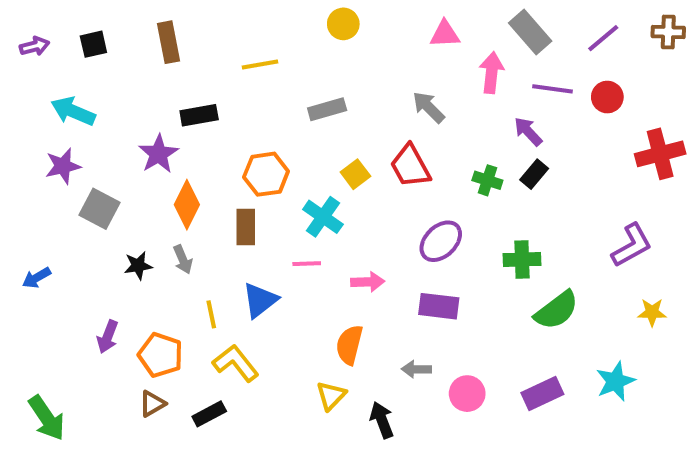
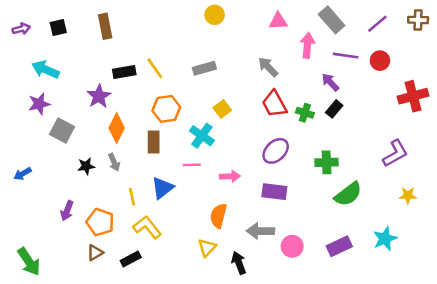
yellow line: (260, 65) -> (155, 68), moved, turned 65
red trapezoid: (410, 166) -> (274, 104), moved
gray arrow: (416, 369) -> (260, 231), size x1.5

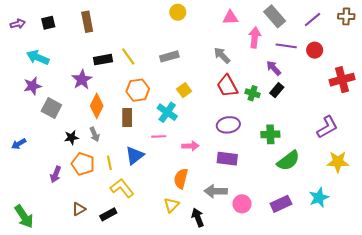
purple ellipse: (276, 151) -> (228, 125), turned 35
yellow star: (408, 195) -> (338, 162), size x1.5
orange pentagon: (100, 222) -> (83, 164), moved

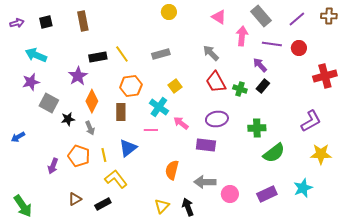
pink triangle: (230, 17) -> (219, 17), turned 35
black star: (71, 138) -> (68, 119), moved
pink arrow: (190, 146) -> (181, 123), moved, turned -140
purple rectangle: (227, 159) -> (206, 145), moved
yellow triangle: (171, 205) -> (162, 206), moved

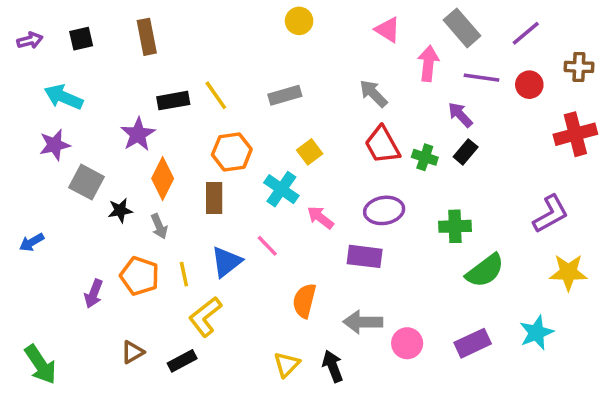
brown cross: (329, 16) -> (579, 67), moved
pink line: (151, 130) -> (267, 246), moved, turned 48
yellow L-shape: (116, 179) -> (205, 317), turned -90

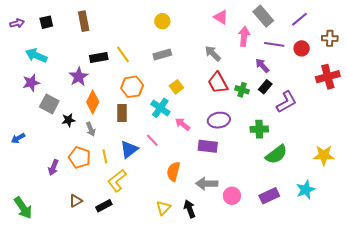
yellow circle: (299, 21) -> (162, 21), moved
purple L-shape: (551, 214) -> (286, 102), moved

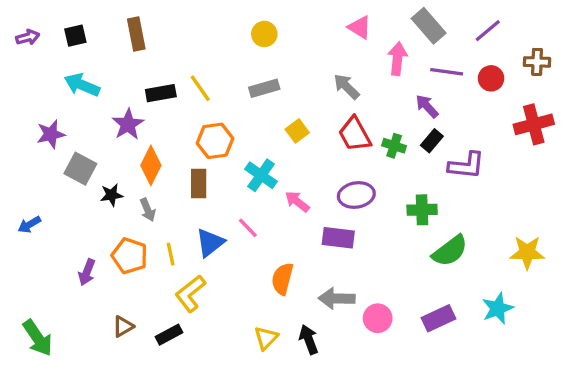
cyan arrow: (36, 55) -> (82, 85), moved
yellow square: (176, 87) -> (297, 131), moved
purple L-shape: (286, 102) -> (466, 165), turned 35

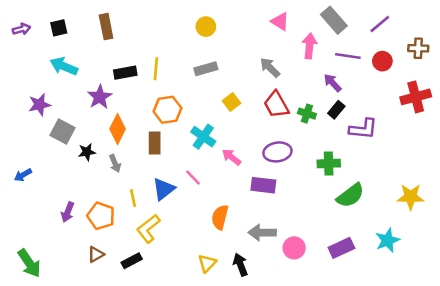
yellow line: (200, 88) -> (156, 69), turned 40
orange pentagon: (130, 256) -> (101, 216), moved

